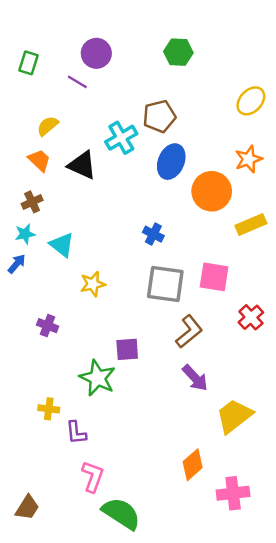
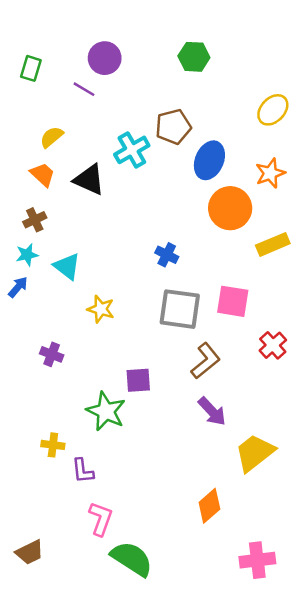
blue ellipse: (171, 162) -> (209, 160), moved
yellow star: (93, 284) -> (101, 309), turned 30
pink cross: (233, 493) -> (257, 560), moved
brown trapezoid: (27, 508) -> (30, 552), turned 32

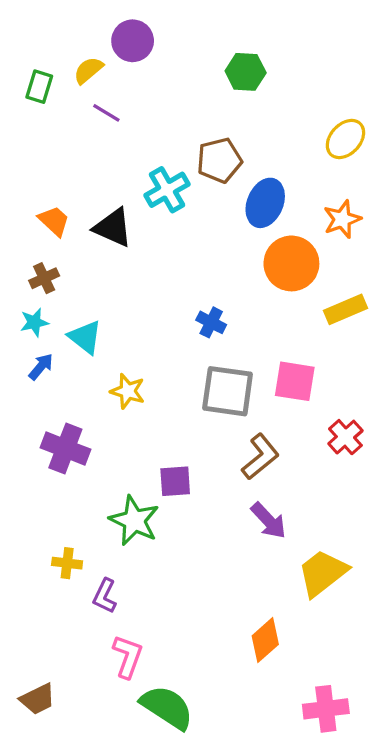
purple circle: (105, 58) -> (133, 41), moved
yellow semicircle: (52, 137) -> (88, 70), moved
blue arrow: (18, 287) -> (41, 367), moved
purple cross: (52, 354) -> (65, 449), size x1.6
purple L-shape: (83, 471) -> (105, 596), turned 32

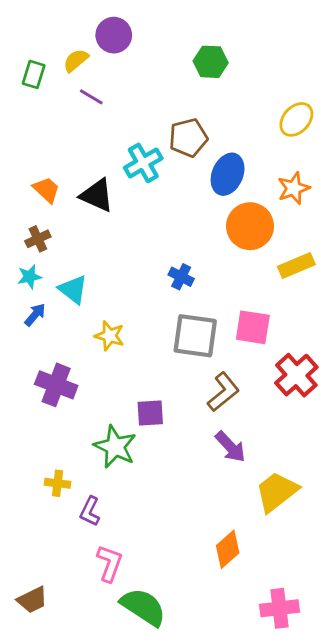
red cross: (345, 437) -> (296, 375), size x1.4

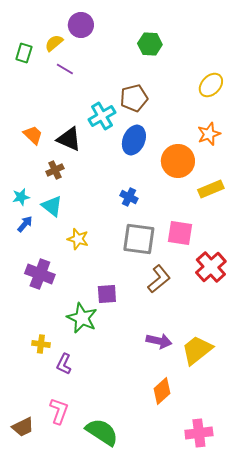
blue ellipse: (228, 174) -> (134, 140), moved
brown cross: (38, 239) -> (55, 170), moved
purple arrow: (230, 447) -> (159, 341), moved, turned -35
pink L-shape: (110, 563) -> (59, 411), moved

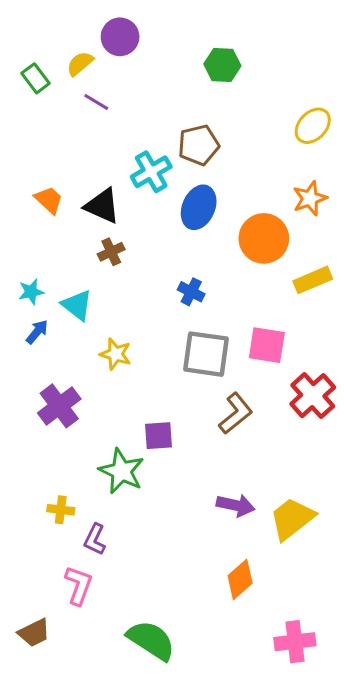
green rectangle: (24, 53) -> (36, 78), turned -54
brown cross: (55, 170) -> (111, 252), moved
purple cross: (40, 274) -> (59, 406), turned 32
pink L-shape: (59, 411) -> (79, 585), moved

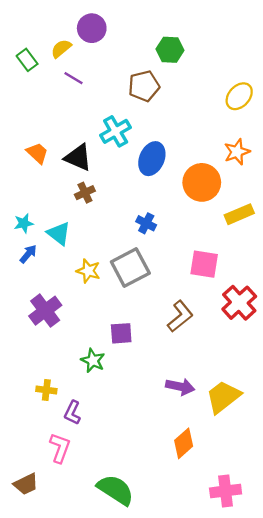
brown pentagon: (199, 145) -> (144, 86), moved
gray square: (206, 354) -> (130, 268), moved, turned -36
green star: (122, 471) -> (93, 361), size x0.7

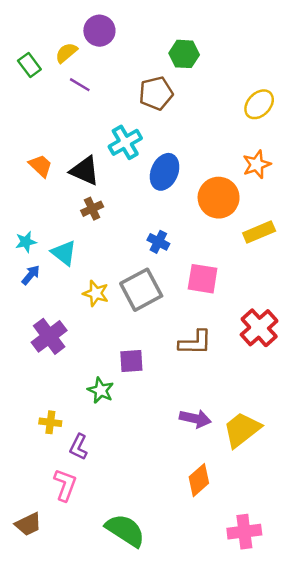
pink square: (204, 264) -> (203, 279), moved
brown L-shape: (180, 316) -> (195, 343), turned 40

